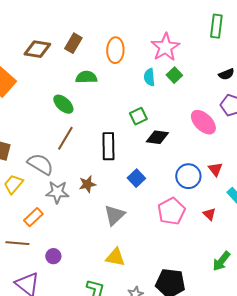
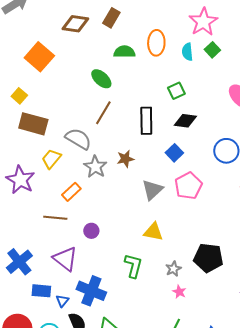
orange ellipse: (115, 50) -> (156, 43), moved
black diamond: (157, 137) -> (185, 121), moved
gray star: (57, 192) -> (95, 167), turned 30
pink pentagon: (171, 211) -> (188, 186), moved

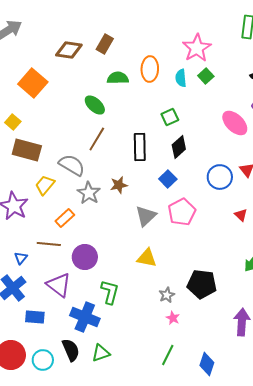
black diamond: (185, 121) -> (179, 147), turned -50
purple circle: (91, 231) -> (85, 257), size x1.6
green L-shape: (133, 266) -> (110, 292), moved
blue triangle: (62, 301) -> (21, 258), moved

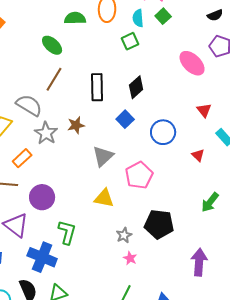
green square: (170, 117) -> (130, 41), moved
blue circle: (220, 177) -> (163, 132), moved
pink pentagon: (182, 212) -> (139, 175), moved

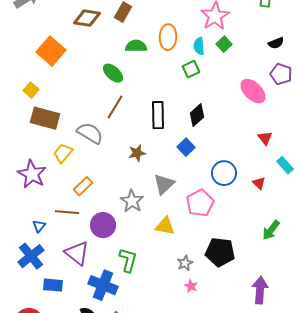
blue circle: (163, 132) -> (224, 173), moved
gray star: (46, 133) -> (132, 201), moved

